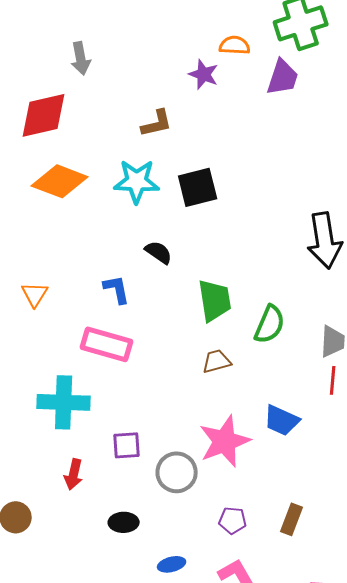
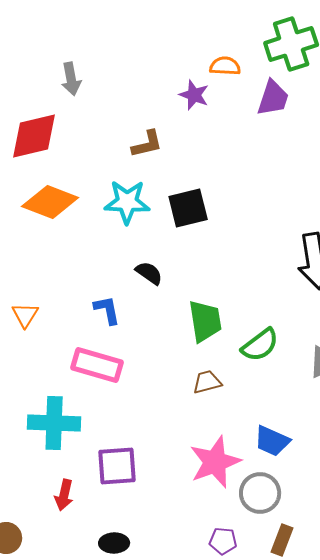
green semicircle: (270, 324) -> (260, 345), turned 30
purple square: (127, 445) -> (117, 466), size x1.4
gray circle: (177, 472) -> (260, 493), moved

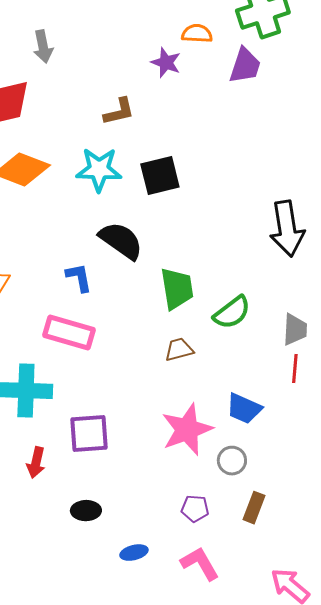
black semicircle: (149, 273) -> (121, 241), size x1.6
gray circle: (260, 493) -> (232, 461), size x0.7

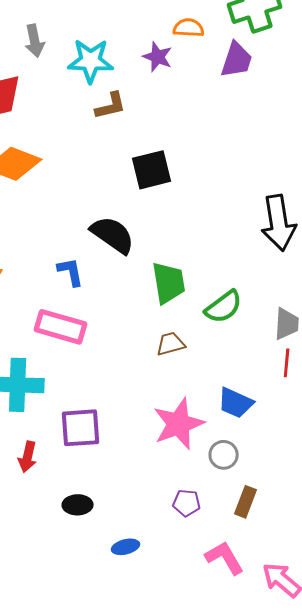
cyan star: (99, 170) -> (91, 61), moved
pink L-shape: (200, 564) -> (225, 558), moved

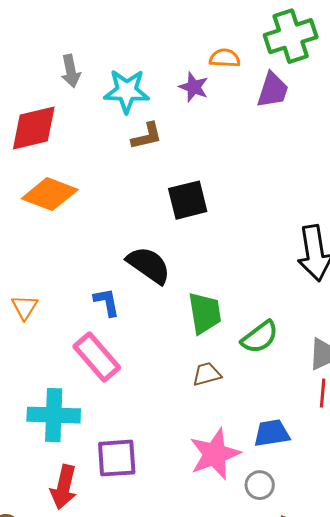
pink rectangle: (61, 327) -> (97, 357), turned 33
blue trapezoid: (236, 403) -> (272, 433), turned 147
red arrow: (28, 457) -> (64, 487), size x1.4

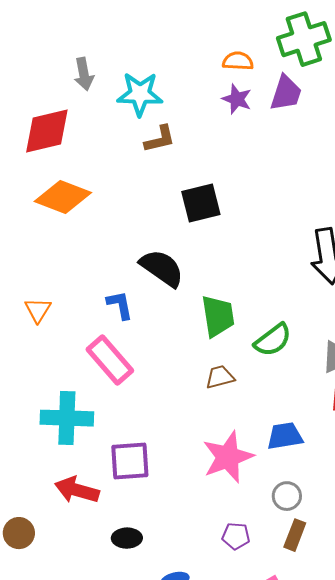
purple star: (194, 87) -> (237, 99), moved
gray circle: (260, 485) -> (287, 496), moved
red arrow: (64, 487) -> (77, 490), turned 93

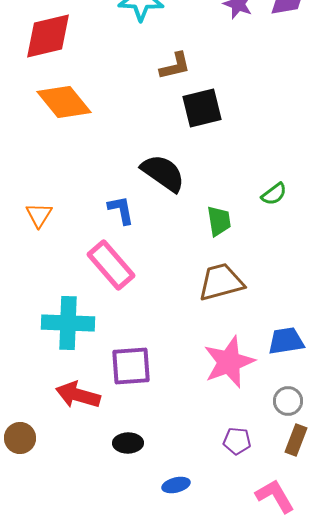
brown L-shape: (160, 139) -> (175, 66), moved
orange diamond: (63, 197) -> (64, 102), turned 30
green trapezoid: (218, 316) -> (219, 221), size x0.7
green semicircle: (273, 340) -> (274, 194), moved, size x0.7
brown trapezoid: (220, 377) -> (221, 282), size x1.6

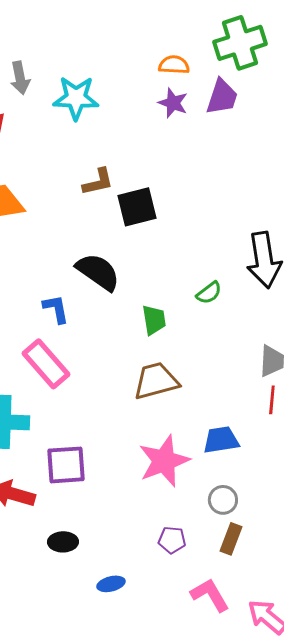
brown L-shape: (175, 66) -> (98, 182), moved

